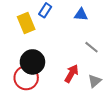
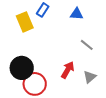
black circle: (32, 62) -> (22, 68), moved
red circle: (26, 78) -> (35, 84), moved

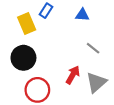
black circle: (22, 68) -> (23, 58), moved
gray triangle: (90, 77) -> (96, 82), size x1.5

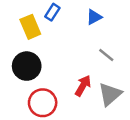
blue triangle: (82, 15) -> (94, 17), turned -32

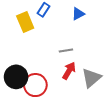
gray line: (106, 55) -> (66, 50), moved, turned -48
black circle: (27, 66) -> (16, 77), moved

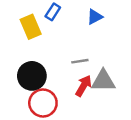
black circle: (16, 77) -> (32, 76), moved
gray triangle: (91, 78) -> (103, 81), moved, turned 40

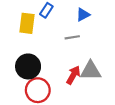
yellow rectangle: (31, 27) -> (27, 23), turned 30
gray line: (80, 61) -> (72, 37), moved

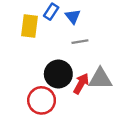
blue triangle: (83, 15) -> (73, 16), moved, turned -40
black circle: (28, 66) -> (58, 74), moved

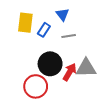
blue rectangle: (51, 12) -> (44, 30), moved

